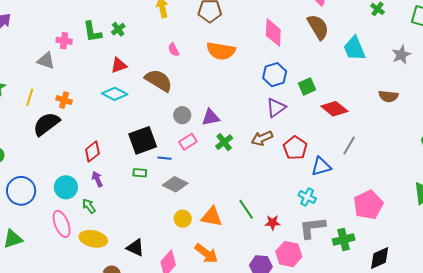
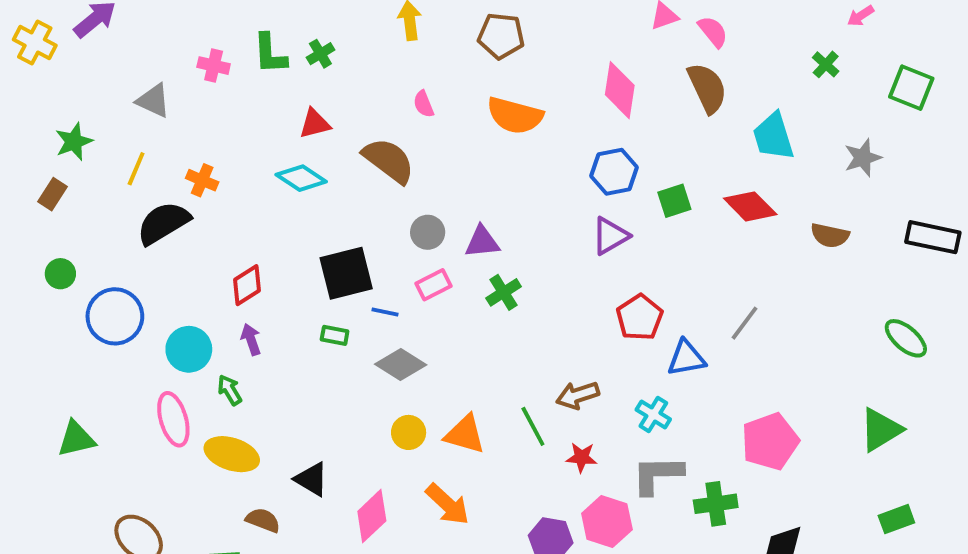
gray triangle: (46, 61) -> (153, 101), moved
red diamond: (334, 109) -> (750, 206), moved
brown arrow: (262, 138) -> (578, 395), moved
blue circle: (21, 191) -> (115, 316), moved

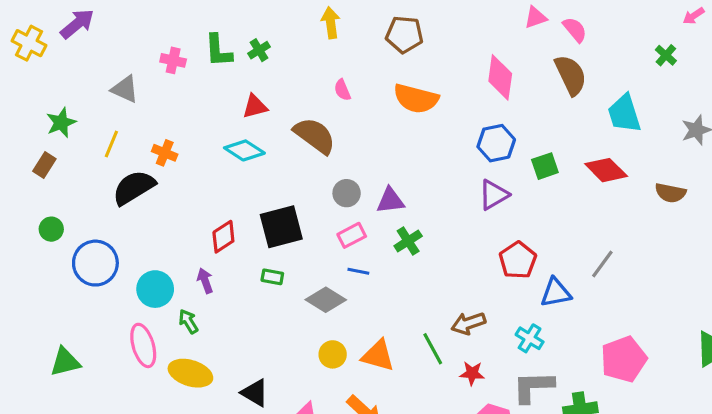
red diamond: (247, 285) -> (223, 237), moved
blue line: (385, 312) -> (358, 271), moved

